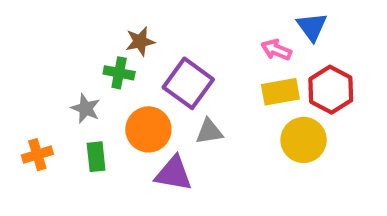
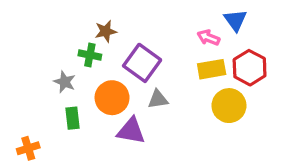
orange cross: (37, 155) -> (28, 148), moved

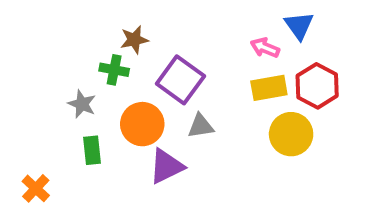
purple triangle: (131, 131) -> (166, 166), turned -36
orange cross: (28, 148) -> (36, 188), turned -30

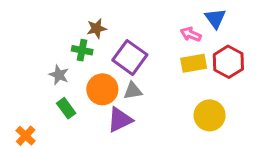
gray triangle: (201, 126) -> (133, 91), moved
yellow circle: (291, 134) -> (210, 115), moved
green rectangle: (92, 150) -> (66, 108), turned -30

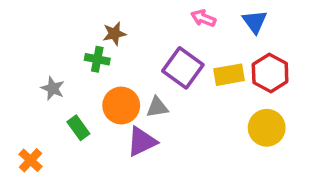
pink arrow: (191, 34) -> (203, 18), moved
purple square: (130, 57) -> (183, 68), moved
gray star: (59, 75) -> (53, 88), moved
yellow circle: (210, 115) -> (267, 128), moved

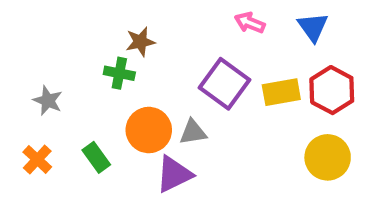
gray star: (53, 88) -> (48, 101), moved
orange cross: (31, 160) -> (37, 159), moved

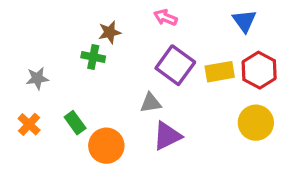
pink arrow: (250, 23) -> (165, 18), moved
gray star: (48, 101) -> (37, 78), turned -30
orange circle: (149, 130) -> (106, 146), moved
purple triangle: (174, 174) -> (167, 136), moved

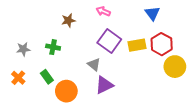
green cross: (93, 57) -> (53, 47), moved
gray triangle: (151, 103) -> (94, 64), turned 48
yellow circle: (256, 123) -> (175, 67), moved

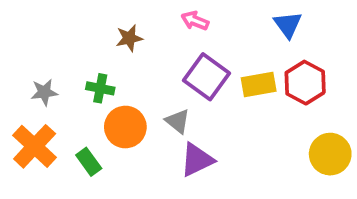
yellow circle: (175, 67) -> (330, 154), moved
green rectangle: (47, 77) -> (89, 162), moved
orange cross: (18, 78) -> (35, 146), size x1.6
orange circle: (66, 91) -> (125, 127), moved

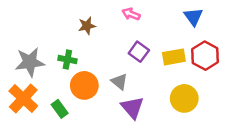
purple square: (207, 77) -> (139, 52), size x0.7
gray star: (44, 92) -> (30, 62), size x1.6
yellow circle: (330, 154) -> (184, 98), moved
purple triangle: (197, 160) -> (132, 108), turned -45

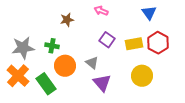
green rectangle: (60, 109) -> (46, 84), size x1.5

